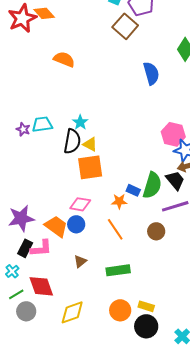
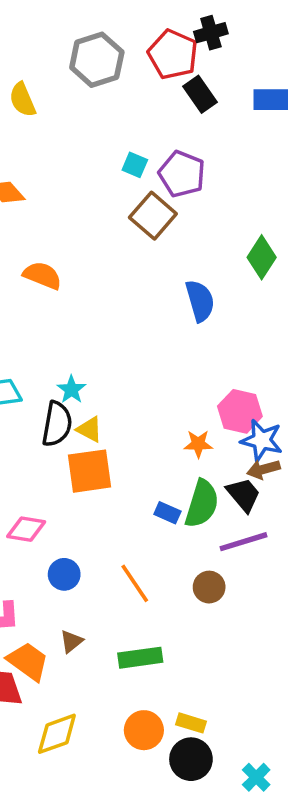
orange star: (119, 201) -> (198, 444), moved
pink diamond: (80, 204) -> (26, 529), moved
orange trapezoid: (56, 226) -> (28, 661), moved

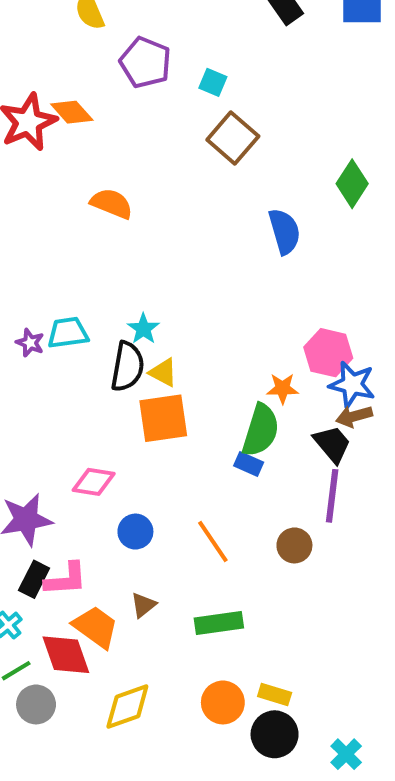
purple pentagon: (182, 174) -> (145, 62), moved
green semicircle: (202, 504) -> (261, 430), moved
purple line: (244, 542) -> (332, 496), turned -66

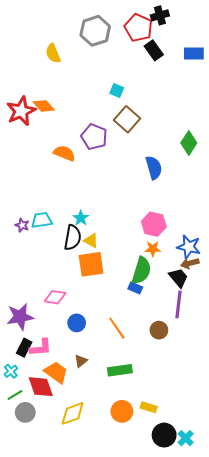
purple pentagon: (145, 62) -> (94, 137), moved
pink hexagon: (328, 353) -> (154, 224), moved
black circle: (275, 734) -> (164, 435), moved

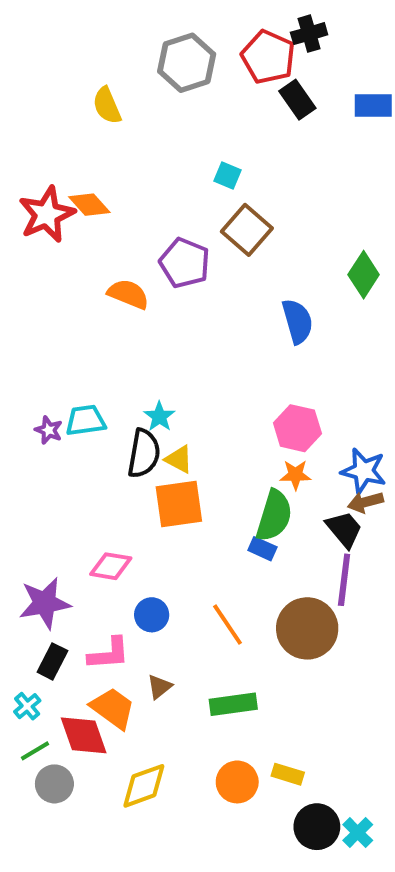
brown circle: (159, 330) -> (307, 628), size x1.8
pink L-shape: (41, 348) -> (109, 654), moved

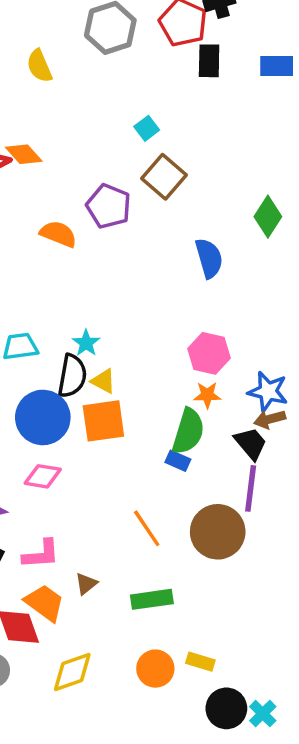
black rectangle: (297, 100) -> (209, 61), turned 36
cyan square: (227, 175) -> (147, 128), turned 30
blue circle: (152, 615) -> (43, 417), moved, size x1.8

